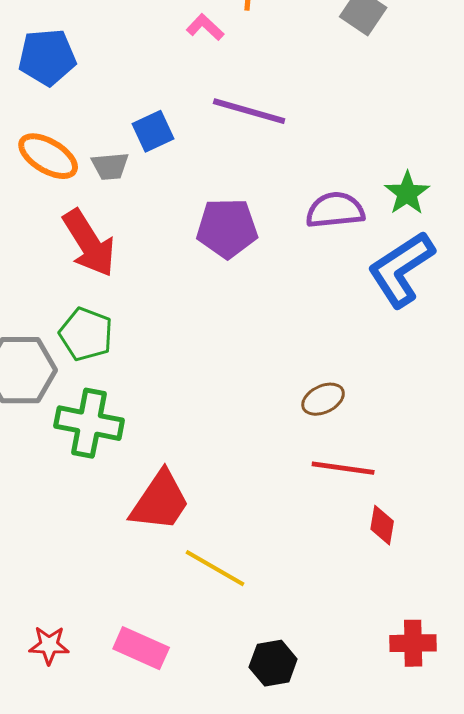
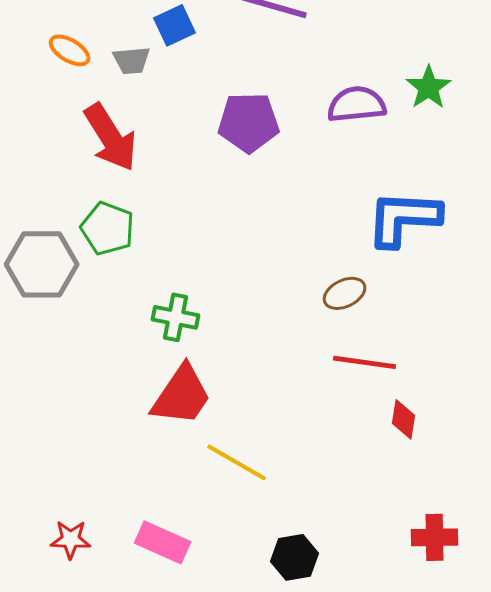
orange ellipse: (48, 156) -> (70, 50), size x0.7
blue L-shape: (401, 269) -> (404, 218), moved, turned 36
green cross: (89, 423) -> (176, 317), moved, size x0.7

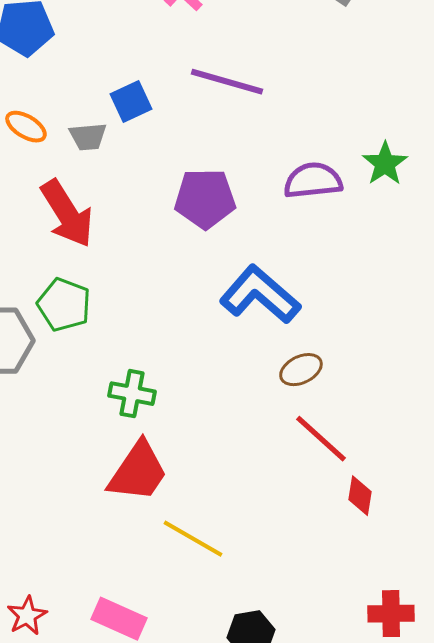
blue L-shape: (404, 218) -> (260, 295), moved, turned 38
red line: (365, 362) -> (321, 439), turned 34
red star: (71, 539) -> (27, 616), turned -30

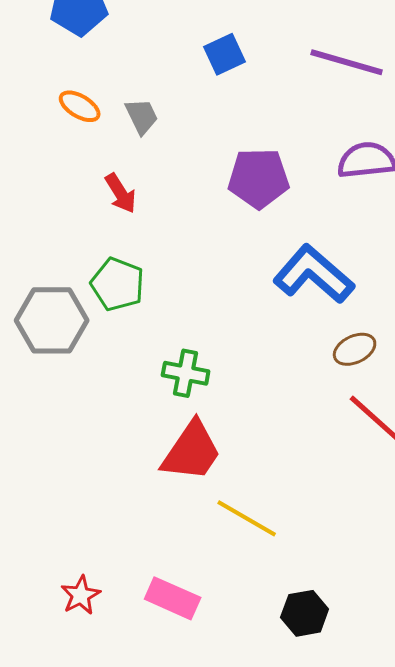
purple line: (227, 82) -> (347, 62), moved
blue square: (131, 102) -> (225, 54), moved
gray trapezoid: (88, 137) -> (142, 116), turned -111
red arrow: (67, 214) -> (121, 193), size x0.6

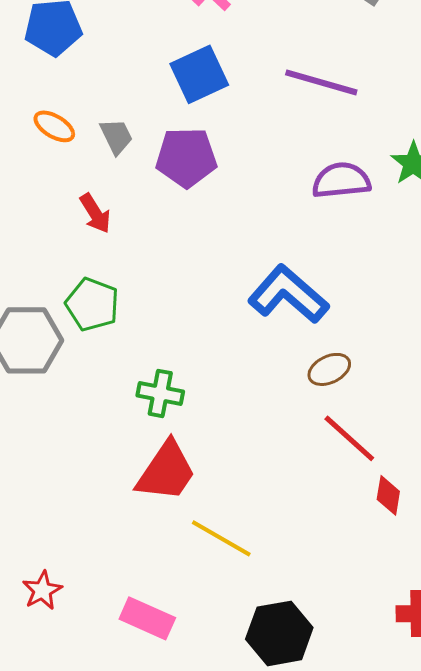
blue square: (225, 54) -> (199, 74), size x1.4
purple pentagon: (259, 178) -> (186, 157), moved
red star: (81, 595) -> (42, 590), moved
black hexagon: (305, 613) -> (279, 633), size x1.4

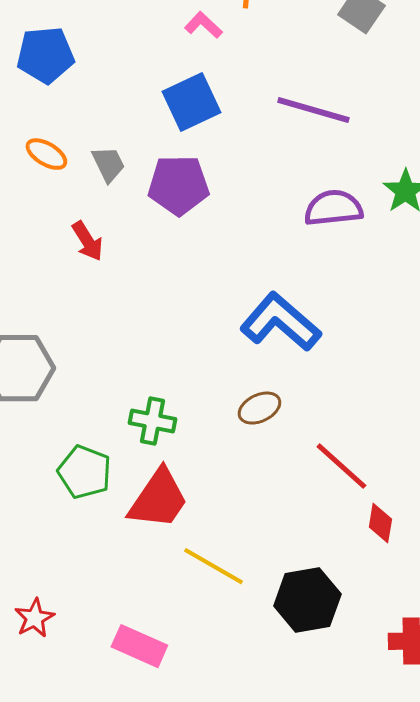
green pentagon: (92, 304) -> (84, 472), moved
brown ellipse: (329, 369) -> (259, 408), moved
black hexagon: (279, 633) -> (307, 600), moved

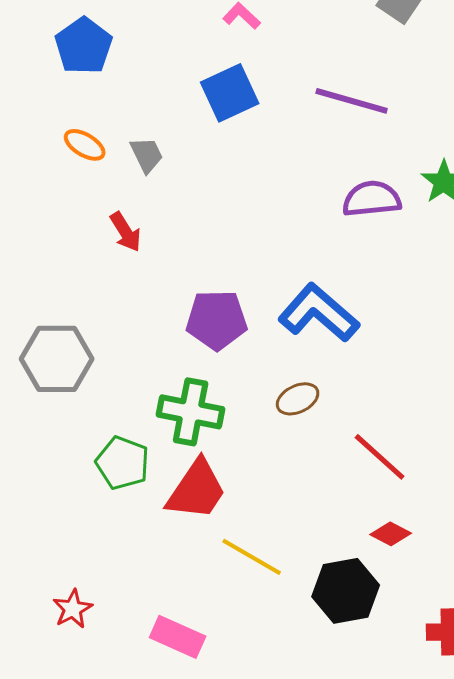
blue pentagon: (45, 55) -> (84, 46), turned -30
purple pentagon: (178, 185) -> (217, 320), moved
green cross: (152, 421) -> (191, 412), size x1.4
red diamond: (380, 523) -> (391, 534), moved, turned -72

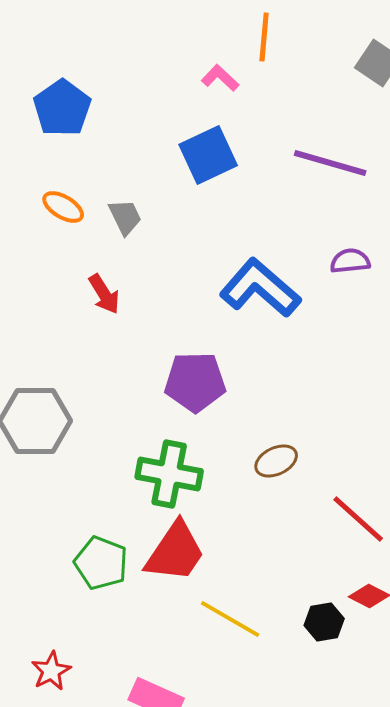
purple semicircle: (372, 199) -> (350, 261), size x0.7
blue L-shape: (319, 313) -> (260, 288), moved
green pentagon: (123, 463) -> (101, 563), moved
black hexagon: (346, 591) -> (324, 622), moved, size x0.6

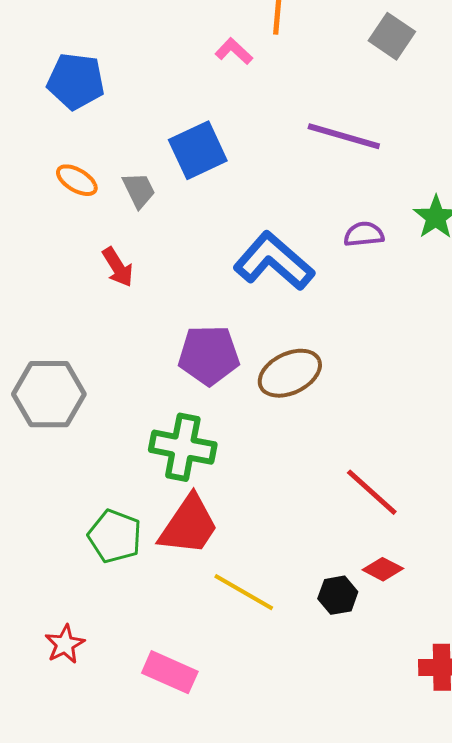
blue pentagon: (62, 108) -> (76, 81), turned -30
blue square: (208, 155) -> (198, 150), moved
brown ellipse: (276, 461) -> (290, 373), moved, size x1.5

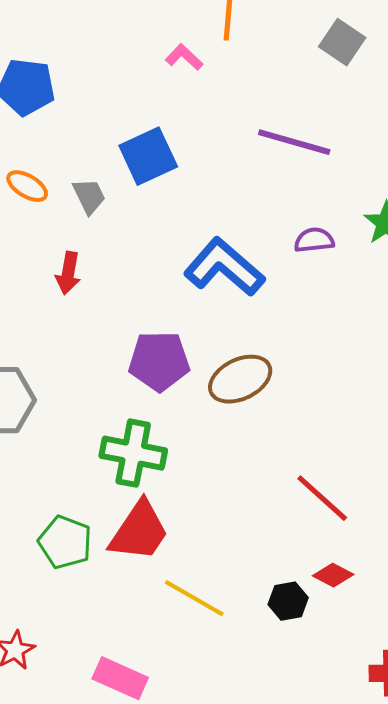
red arrow: (118, 267) -> (68, 273), turned 42

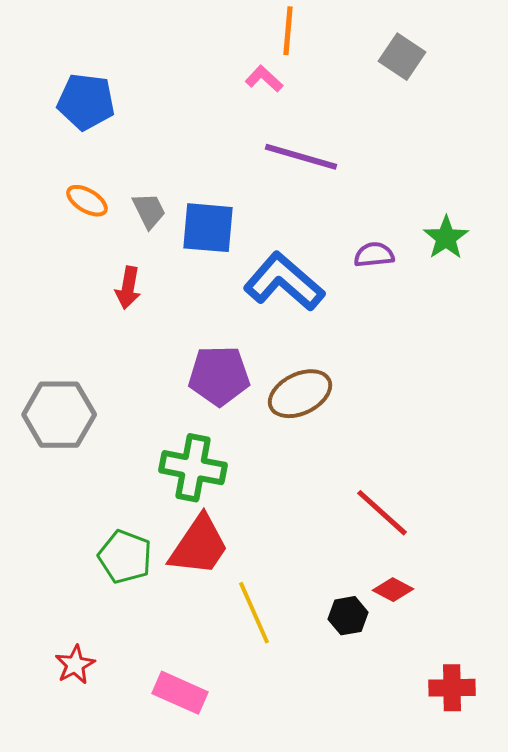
pink L-shape: (184, 57) -> (264, 79), moved
purple line: (294, 142) -> (301, 157), moved
blue square: (148, 156) -> (208, 228), moved, turned 30
yellow line: (194, 598) -> (254, 613), turned 36

